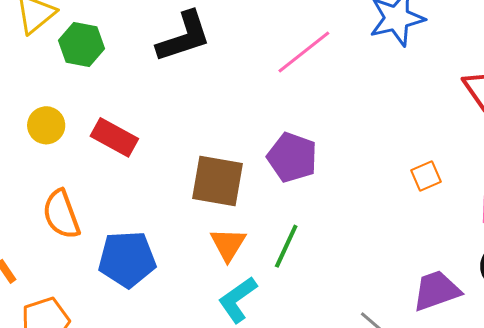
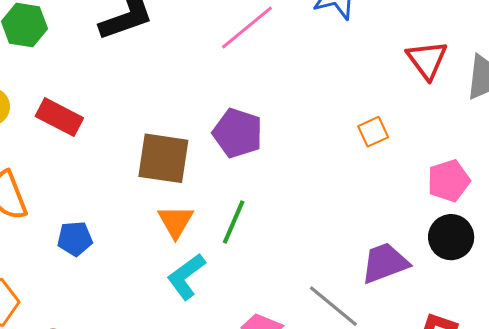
orange square: (426, 176) -> (373, 132), moved
blue pentagon: (127, 259) -> (75, 239), size x0.6

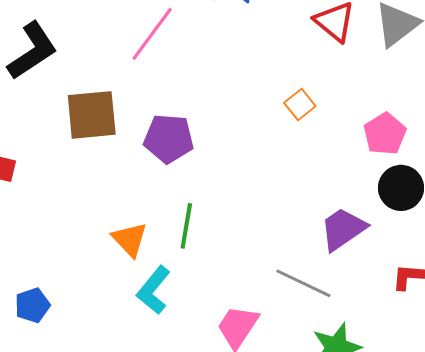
brown square: (163, 158) -> (92, 115), moved
blue pentagon: (75, 239) -> (32, 305), moved

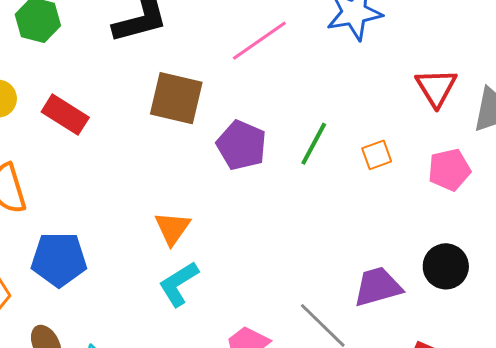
pink pentagon: (385, 134) -> (449, 170), moved
green line: (186, 226) -> (314, 144), moved
blue pentagon: (32, 305) -> (59, 259), size x1.6

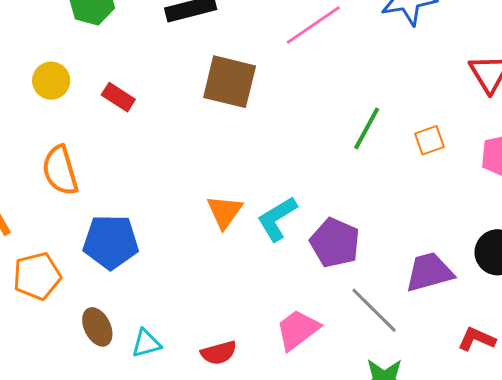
red rectangle: (65, 115) -> (118, 97), size x0.7
purple pentagon: (242, 145) -> (335, 243), moved
cyan L-shape: (179, 284) -> (277, 219), moved

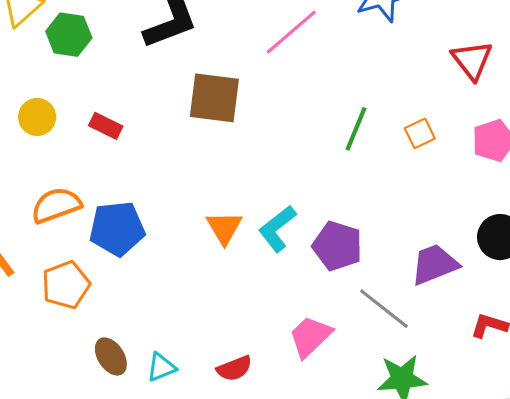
orange semicircle: (60, 170) -> (56, 205), turned 93
blue pentagon: (111, 242) -> (117, 229), moved
orange pentagon: (37, 276) -> (66, 285), moved

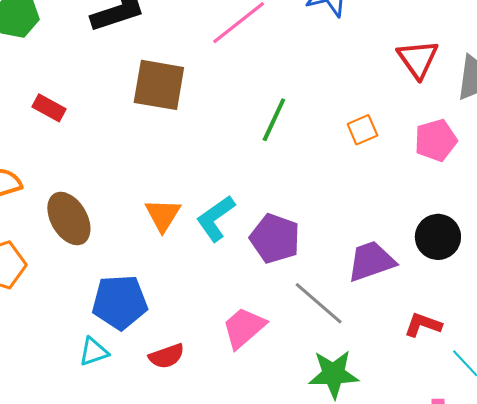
green line: (356, 129) -> (274, 120), moved
blue pentagon: (117, 229) -> (120, 302), moved
brown ellipse: (111, 356) -> (69, 219), moved, size x1.4

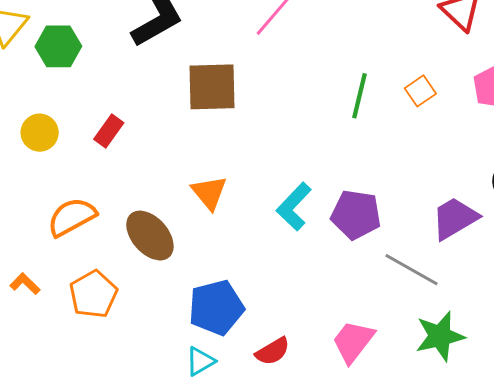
red rectangle: (49, 108) -> (109, 131), turned -72
green line: (274, 120) -> (360, 96), moved
orange triangle: (163, 215) -> (209, 193), moved
pink trapezoid: (244, 328) -> (353, 342), moved

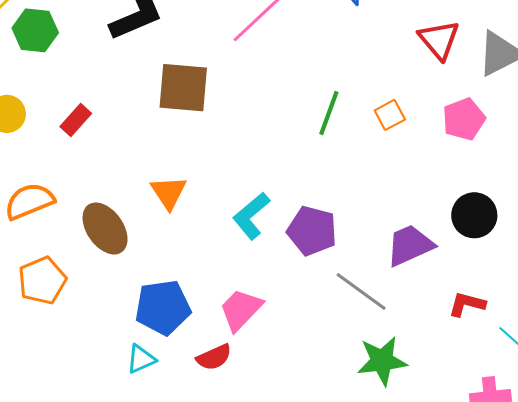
pink trapezoid: (353, 342) -> (241, 310), moved

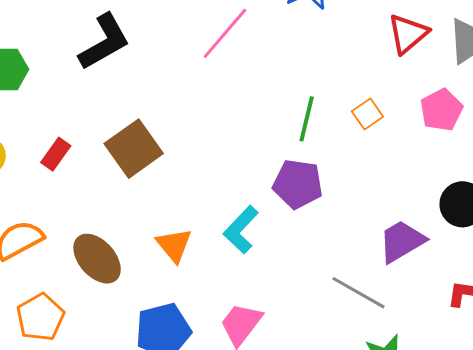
red triangle: (439, 40) -> (408, 34), turned 36
brown square: (183, 88) -> (134, 149), moved, turned -34
orange triangle: (169, 192) -> (174, 245), moved
purple pentagon: (312, 231) -> (298, 184), moved

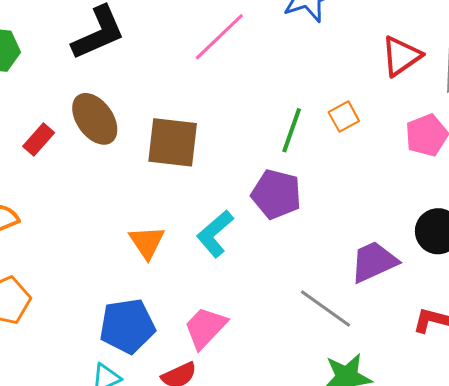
orange square: (367, 114) -> (344, 117), moved
brown square: (134, 149) -> (173, 142), moved, turned 36
brown ellipse: (97, 259) -> (95, 119), moved

